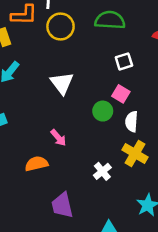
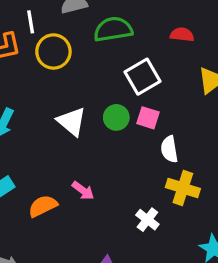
white square: (124, 61) -> (143, 77), size x1.5
green circle: (103, 111) -> (116, 117), moved
orange semicircle: (36, 164) -> (43, 206), moved

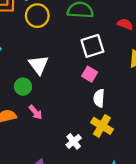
green circle: (116, 117) -> (23, 87), moved

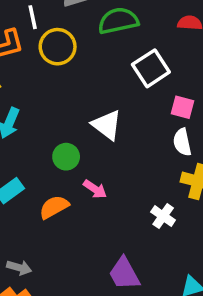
white triangle: (39, 65) -> (107, 125), moved
pink square: (90, 74) -> (183, 107), moved

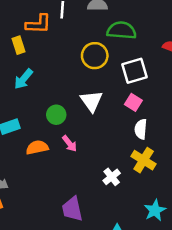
yellow circle: (58, 47) -> (95, 56), moved
pink square: (183, 107) -> (133, 102), moved

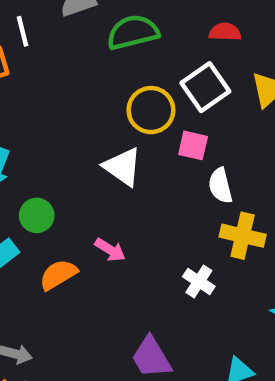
yellow circle: (95, 56) -> (151, 110), moved
white square: (134, 71) -> (205, 87), moved
green circle: (56, 115) -> (37, 215), moved

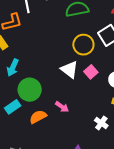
pink square: (193, 145) -> (91, 72), moved, turned 32
green circle: (37, 215) -> (30, 90), size x1.5

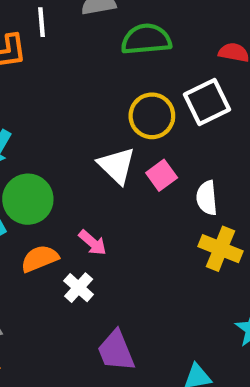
white cross: (101, 123) -> (79, 288), moved

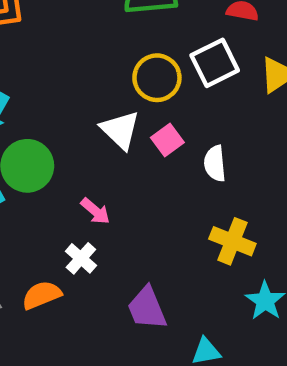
yellow cross: (221, 249) -> (232, 241), moved
orange semicircle: (40, 259) -> (42, 295), moved
purple trapezoid: (116, 351) -> (147, 308), moved

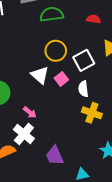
white square: (215, 63) -> (84, 60), moved
yellow cross: (232, 241) -> (92, 113), moved
white cross: (81, 258) -> (24, 134), size x1.5

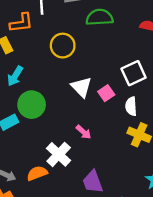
yellow circle: (56, 51) -> (63, 46), moved
pink arrow: (30, 112) -> (84, 132), moved

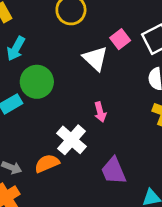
pink square: (106, 93) -> (120, 39), moved
pink arrow: (84, 132) -> (100, 112), turned 35

